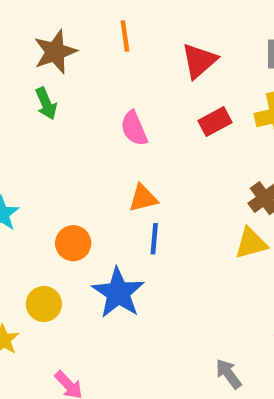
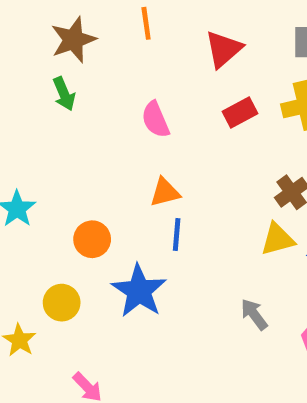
gray arrow: (229, 374) -> (254, 314), moved

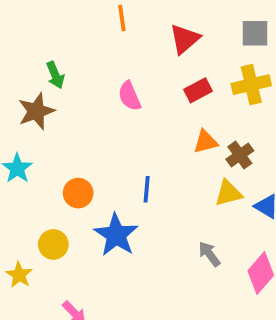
brown star: (73, 40) -> (36, 111), moved
orange triangle: (165, 192) -> (206, 142), moved

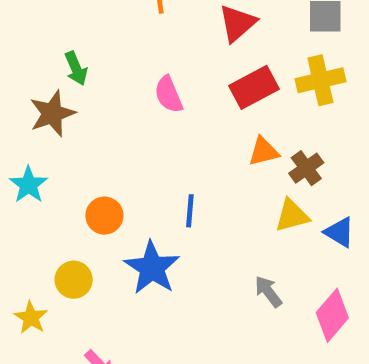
red rectangle: (198, 90) -> (254, 87), size x1.4

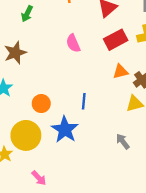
green arrow: (76, 68) -> (27, 14), moved, turned 49
yellow circle: (74, 280) -> (26, 135), size x1.6

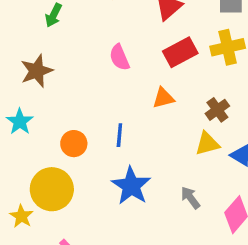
orange triangle: (120, 72) -> (163, 98), moved
blue line: (84, 101) -> (119, 135), moved
blue star: (65, 130) -> (131, 186), moved

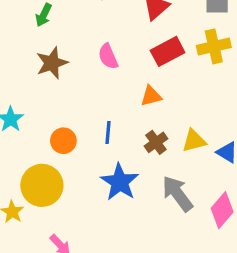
brown star: (37, 71) -> (52, 63), moved
brown cross: (217, 110) -> (156, 142), moved
gray arrow: (190, 198) -> (177, 194), size x1.6

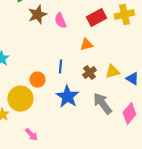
brown star: (52, 63) -> (37, 15), moved
orange circle: (63, 141) -> (37, 80), moved

